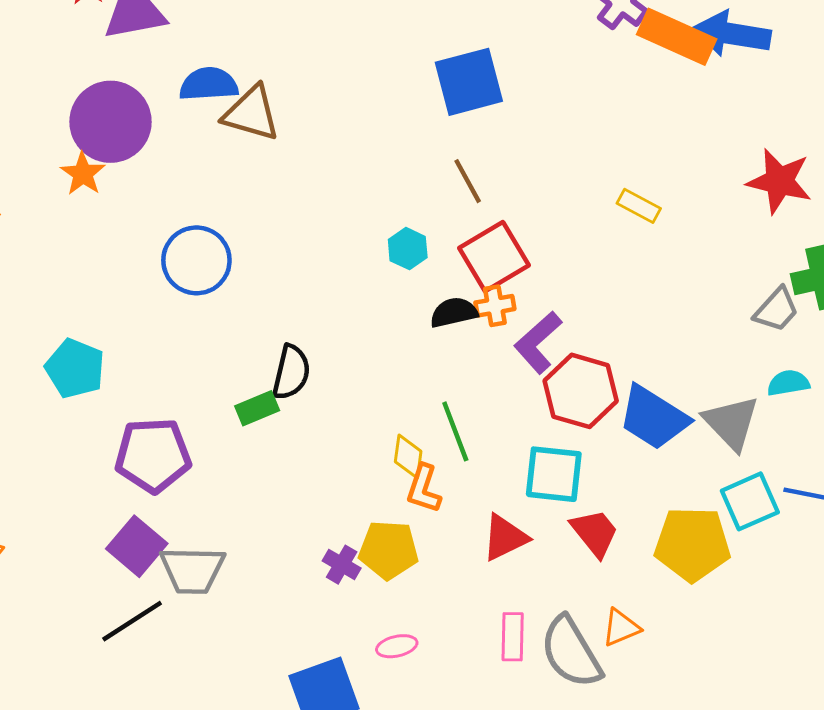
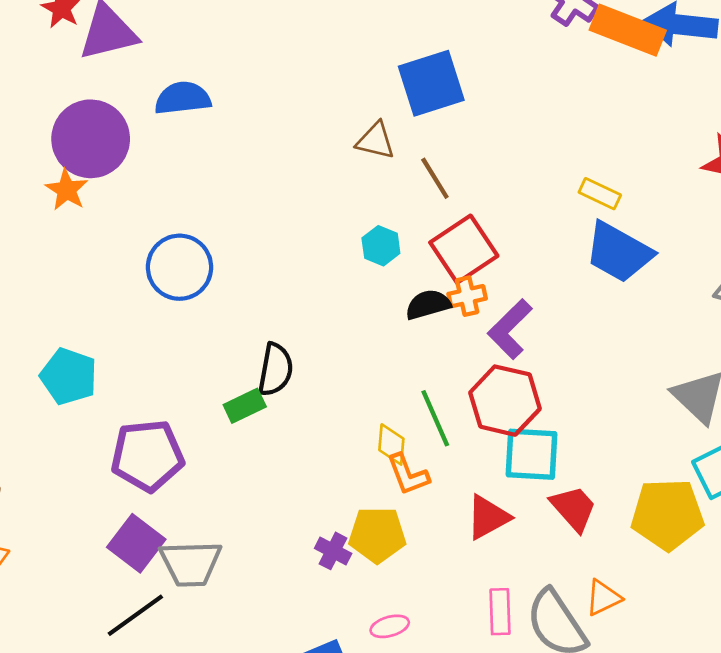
brown triangle: (251, 113) -> (376, 141), moved, size x0.7
red hexagon: (581, 391) -> (505, 401), moved
blue trapezoid: (654, 418) -> (619, 252), moved
orange L-shape: (424, 489) -> (408, 475), turned -36

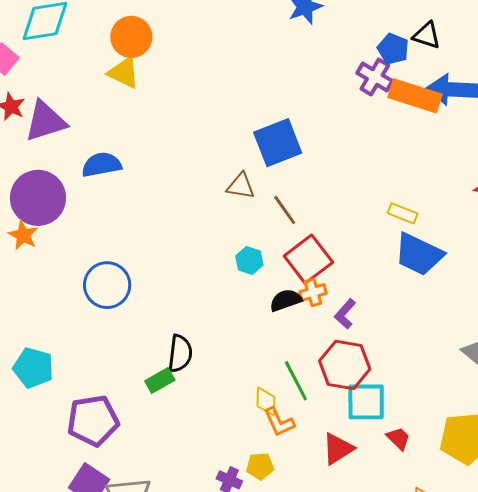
purple L-shape: (510, 329) -> (345, 314), size x0.7
red trapezoid: (574, 508) -> (398, 438), size x0.7
yellow pentagon: (377, 535) -> (260, 466), size x0.7

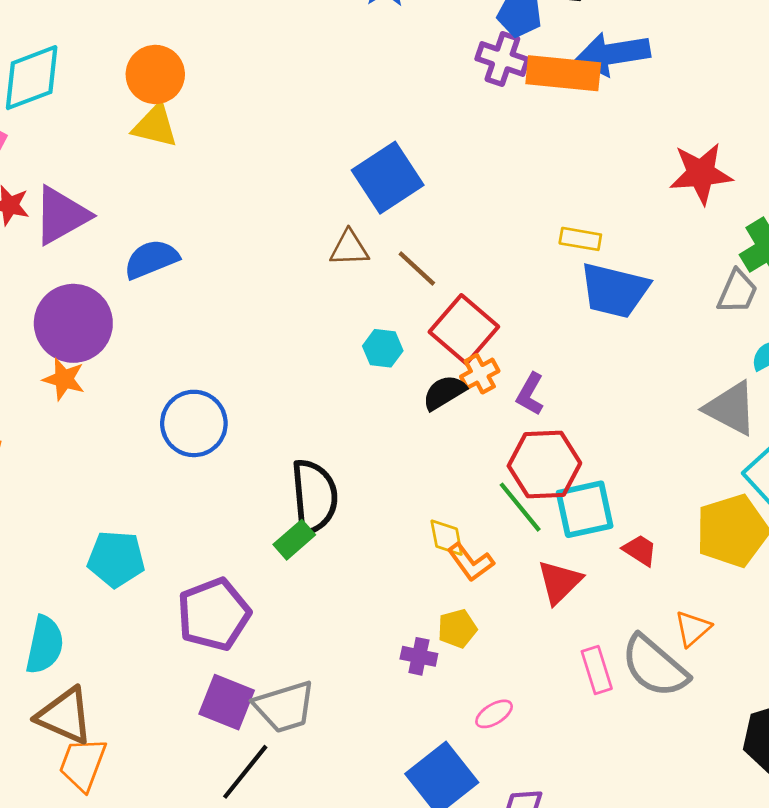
black semicircle: (180, 353) -> (314, 496), size x1.4
green line: (296, 381) -> (520, 507), moved

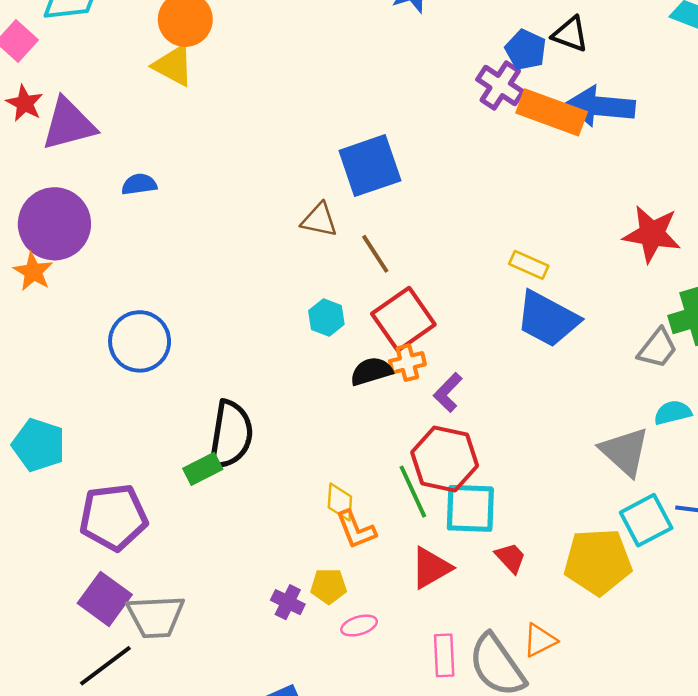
blue semicircle: (151, 259) -> (139, 184), size x0.7
pink ellipse: (494, 714) -> (359, 626), moved

